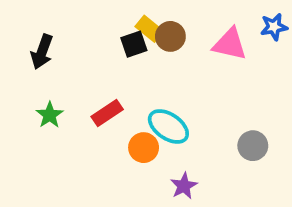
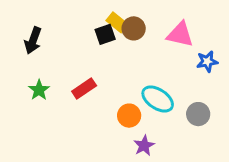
blue star: (274, 27) -> (207, 61), moved
cyan ellipse: (168, 126) -> (158, 99), moved
orange circle: (144, 148) -> (129, 116), moved

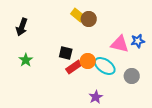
black square: (105, 34) -> (66, 53), moved, turned 32
pink triangle: (180, 34) -> (120, 44), moved
red rectangle: (84, 89) -> (74, 67), moved
orange circle: (129, 116) -> (88, 61), moved

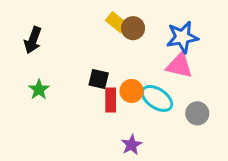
blue star: (138, 41) -> (182, 37), moved, size x1.5
red rectangle: (74, 67) -> (111, 100), turned -56
purple star: (96, 97) -> (132, 145), moved

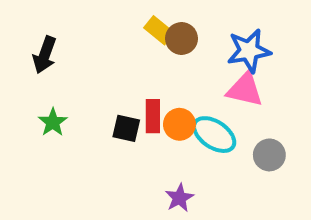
black square: (99, 79) -> (126, 128), moved
red rectangle: (111, 100) -> (153, 116), moved

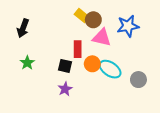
pink triangle: (245, 90) -> (102, 38), moved
red rectangle: (153, 116) -> (78, 49), moved
purple star: (179, 198) -> (65, 89), moved

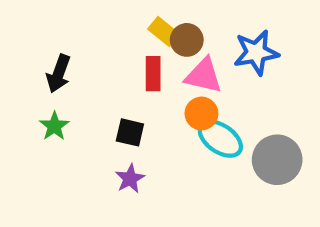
black arrow: (23, 28) -> (59, 74), moved
red rectangle: (78, 49) -> (153, 74), moved
orange circle: (92, 64) -> (201, 114), moved
gray circle: (138, 80) -> (277, 160), size x1.5

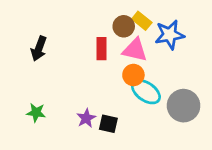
yellow rectangle: (164, 32) -> (142, 21), moved
green star: (54, 126) -> (36, 113), moved, turned -30
black square: (130, 132) -> (108, 124), moved

